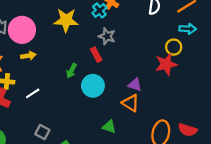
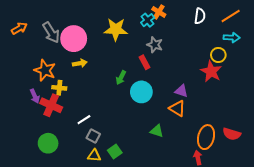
red star: (166, 64) -> (211, 71), turned -30
white line: (33, 93) -> (84, 120), moved

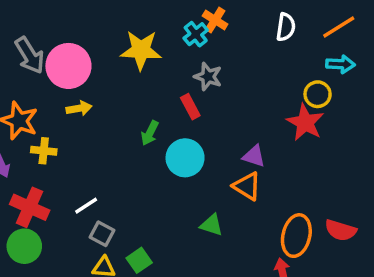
red cross: (51, 105) -> (30, 207), moved

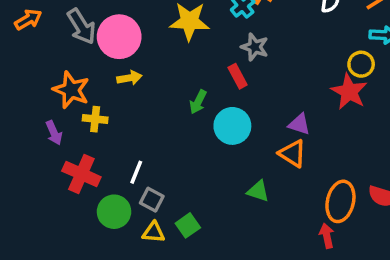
white line: (86, 206) -> (136, 172), turned -35
green circle: (24, 246) -> (114, 212), moved

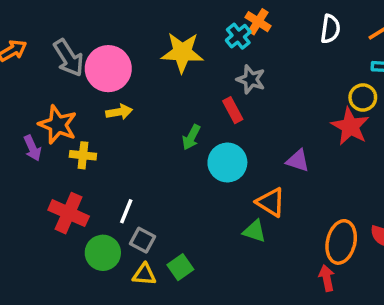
purple arrow: (54, 133) -> (32, 148), moved
orange triangle: (292, 153) -> (271, 202), moved

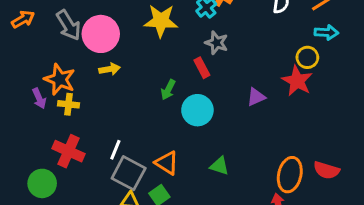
yellow cross: (83, 155) -> (69, 104), moved
purple triangle: (298, 161) -> (256, 97), moved, turned -42
orange triangle: (271, 202) -> (167, 163), moved
gray square: (143, 240) -> (129, 173), size x1.6
green circle: (103, 253) -> (42, 183), moved

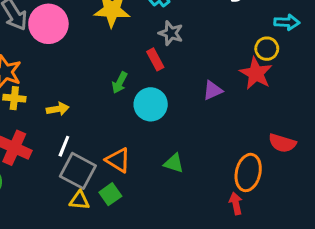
yellow arrow: (110, 69) -> (58, 109), moved
red semicircle: (326, 170) -> (282, 143), moved

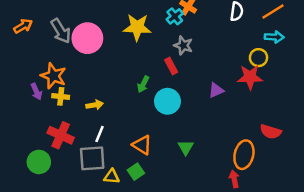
red star: (256, 73) -> (250, 77), turned -30
green triangle: (174, 163) -> (186, 147), turned 42
gray square: (78, 171) -> (92, 158), moved, turned -32

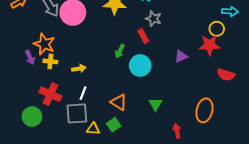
red semicircle: (271, 132) -> (226, 75), moved
red arrow: (234, 179) -> (177, 131), moved

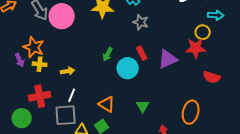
red rectangle: (143, 36) -> (142, 53), moved
purple triangle: (181, 56) -> (168, 59), size x1.5
red cross: (50, 94) -> (40, 96), turned -35

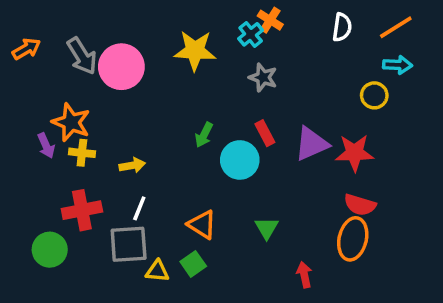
red star: (196, 48) -> (355, 153), moved
red semicircle: (212, 77) -> (360, 205), moved

